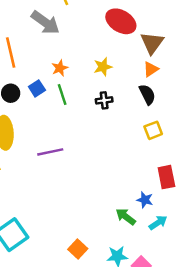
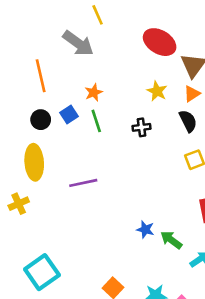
yellow star: (103, 67) -> (157, 91), moved, turned -30
blue star: (145, 200) -> (145, 230), moved
green arrow: (126, 217) -> (171, 240), moved

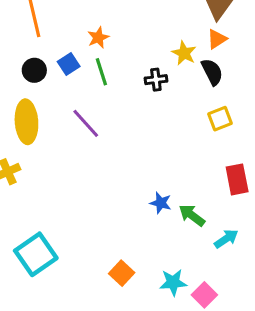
yellow star: (157, 91) -> (184, 53), moved
purple line: (83, 183) -> (86, 123), moved, turned 60

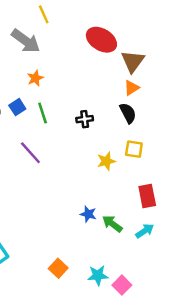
orange star: (98, 38) -> (35, 78), moved
yellow star: (184, 53) -> (106, 161), moved, turned 30
yellow square: (220, 119) -> (134, 149), turned 30
cyan arrow: (226, 239) -> (145, 231), moved

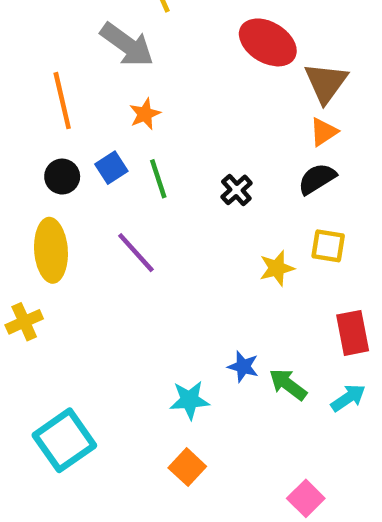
black semicircle: (128, 113) -> (317, 179), turned -95
black cross: (85, 119) -> (236, 190), turned -35
cyan star: (98, 275) -> (190, 400), moved

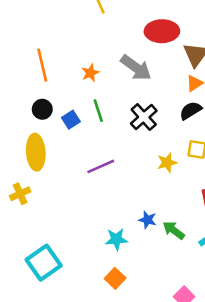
red ellipse: (268, 42) -> (162, 31), turned -32
gray arrow: (127, 45) -> (136, 68), moved
blue square: (111, 168) -> (71, 120), moved
black cross: (236, 190) -> (144, 117), size x1.5
purple line: (136, 253) -> (101, 166), moved, turned -72

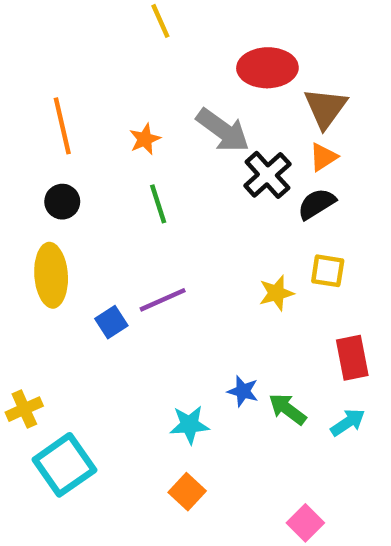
black cross: (144, 117) -> (267, 175), moved
blue square: (71, 120) -> (111, 322), moved
yellow cross: (20, 194) -> (24, 409), moved

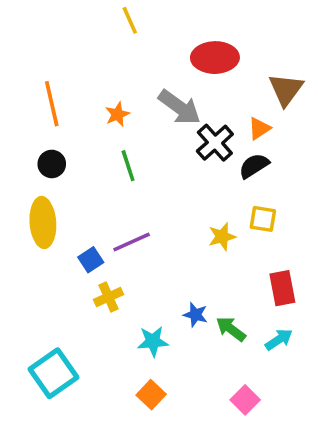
brown triangle: (325, 108) -> (286, 89), moved
yellow cross: (24, 409) -> (109, 297), moved
pink square: (305, 523) -> (245, 400), moved

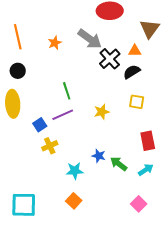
orange triangle: (259, 128) -> (135, 51), turned 32
green line: (128, 166) -> (67, 91), moved
yellow star: (222, 237) -> (102, 112), moved
cyan square: (54, 373) -> (24, 205), moved, turned 36
pink square: (245, 400) -> (139, 204), moved

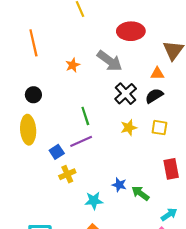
orange line: (18, 37) -> (33, 43), moved
black cross: (110, 59) -> (126, 94), moved
yellow star: (102, 112) -> (129, 128), moved
cyan arrow: (146, 170) -> (169, 214), moved

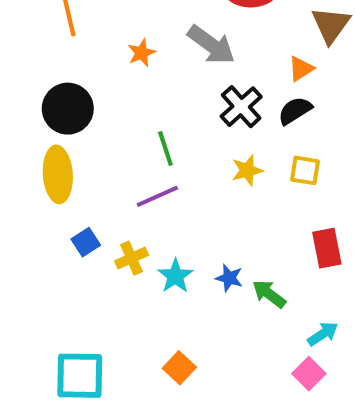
orange triangle: (157, 74) -> (301, 69), turned -32
black circle: (33, 95) -> (68, 109), size x1.6
blue square: (57, 152) -> (86, 242), moved
cyan star: (94, 201) -> (175, 276), moved, turned -30

